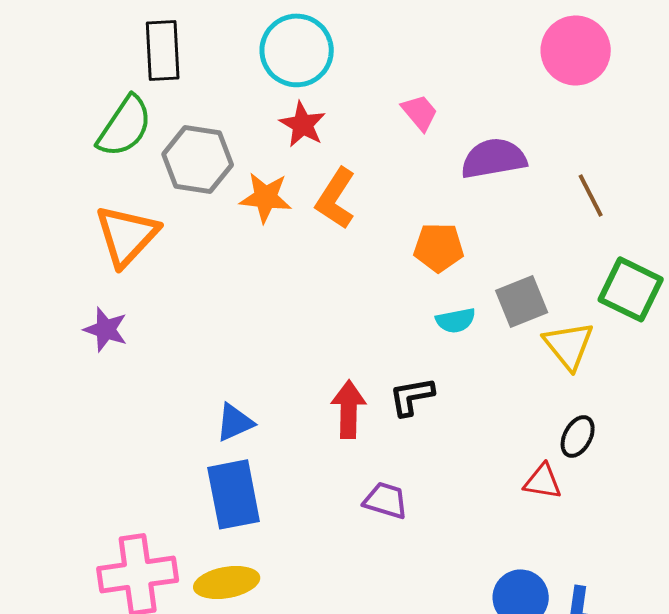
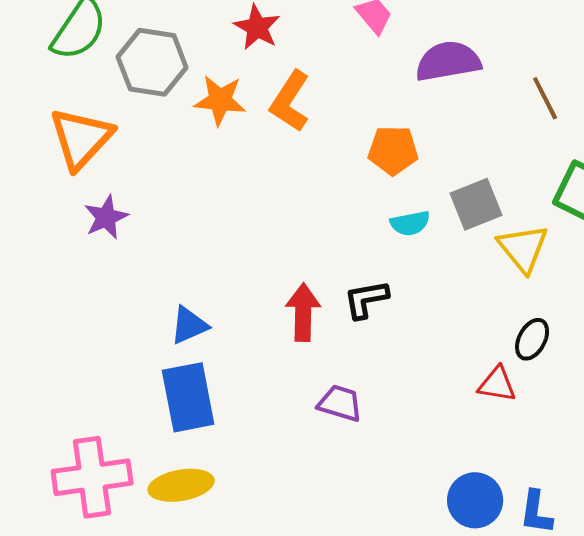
purple star: (106, 329) -> (106, 217), moved, turned 30

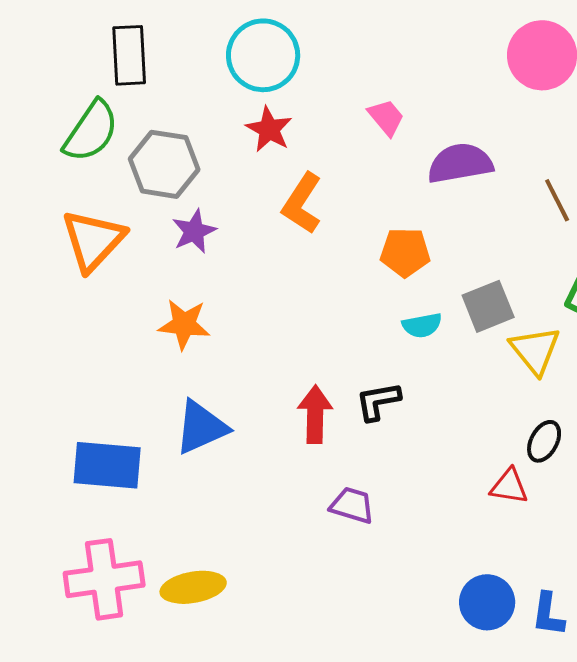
orange star: (220, 100) -> (184, 324), moved
purple star: (106, 217) -> (194, 231), moved
blue triangle: (189, 325) -> (201, 427), size x1.4
blue rectangle: (188, 397) -> (107, 465), moved, turned -74

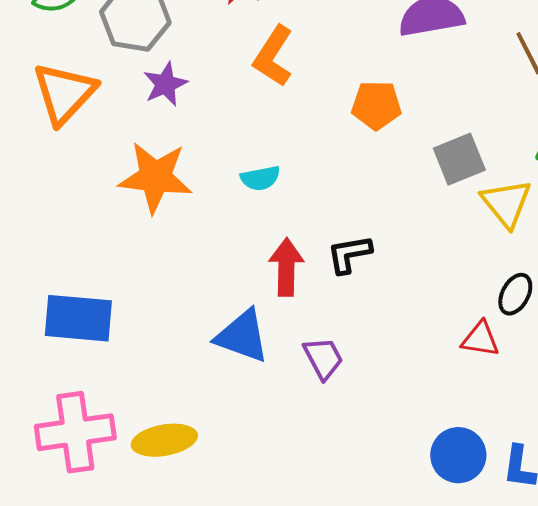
orange star: (184, 324) -> (155, 177), size x1.4
cyan semicircle: (422, 325) -> (260, 178), moved
blue triangle: (201, 427) -> (242, 336), moved, turned 44
purple trapezoid: (352, 505) -> (323, 358), turned 45

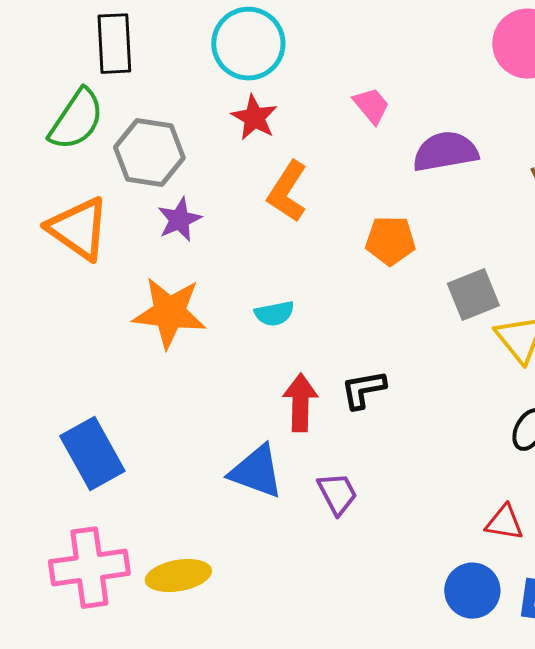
orange triangle: (64, 93) -> (78, 229), turned -38
blue rectangle: (78, 318) -> (92, 454), turned 56
red triangle: (480, 339) -> (504, 523), moved

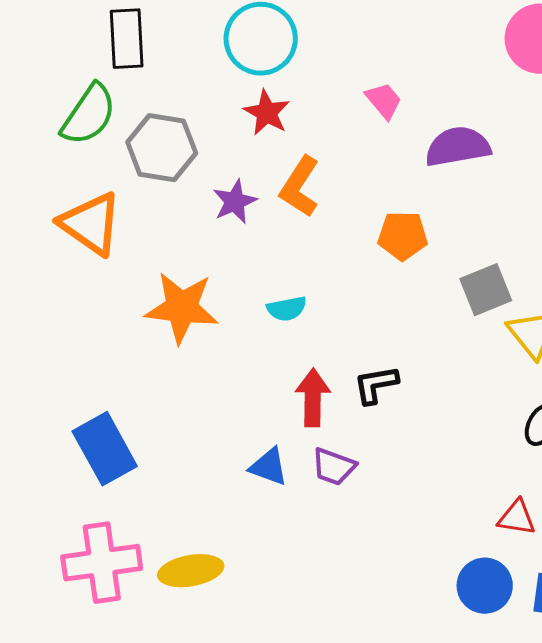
purple star: (179, 220) -> (235, 202), moved
blue triangle: (256, 472) -> (269, 467), size x0.7
purple trapezoid: (337, 494) -> (334, 467), moved, turned 138

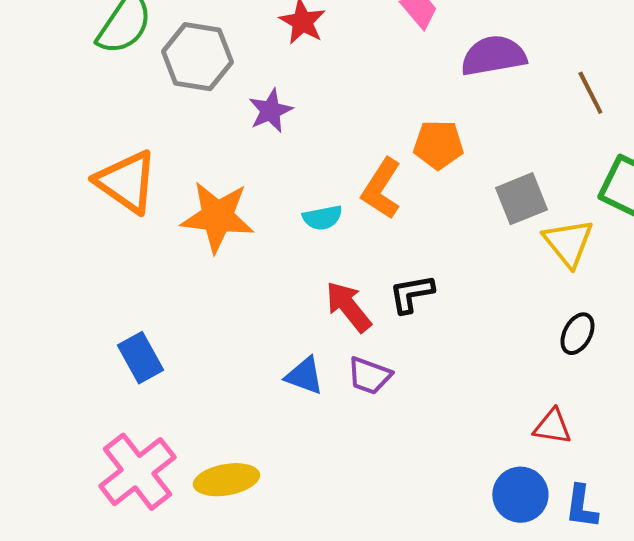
orange L-shape: (300, 187) -> (381, 189), moved
orange triangle: (91, 224) -> (126, 182), moved
red arrow: (313, 398) -> (348, 307), turned -40
blue rectangle: (105, 449) -> (140, 358), size x0.7
pink cross: (102, 563) -> (137, 472), turned -30

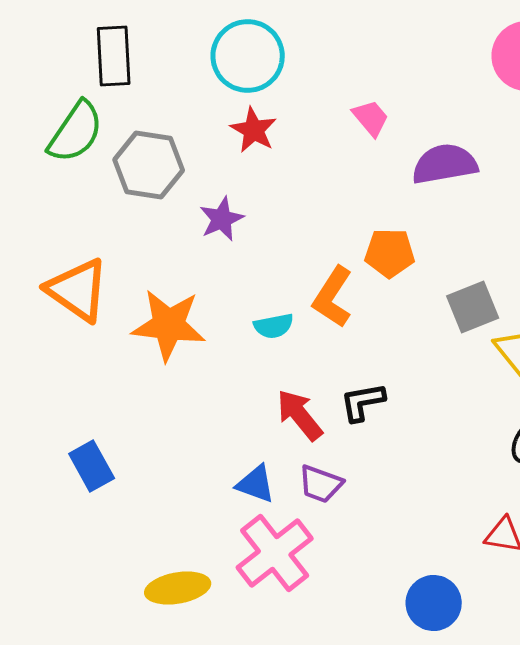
pink cross: (137, 472) -> (275, 553), moved
blue circle: (520, 495) -> (434, 603), moved

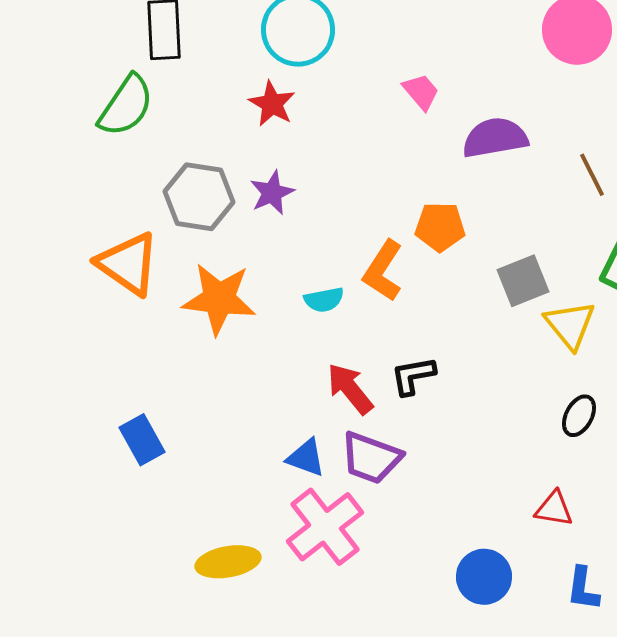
red star: (254, 130) -> (272, 104), moved
gray hexagon: (149, 165) -> (199, 197), moved
purple trapezoid: (321, 484) -> (371, 458), size x1.4

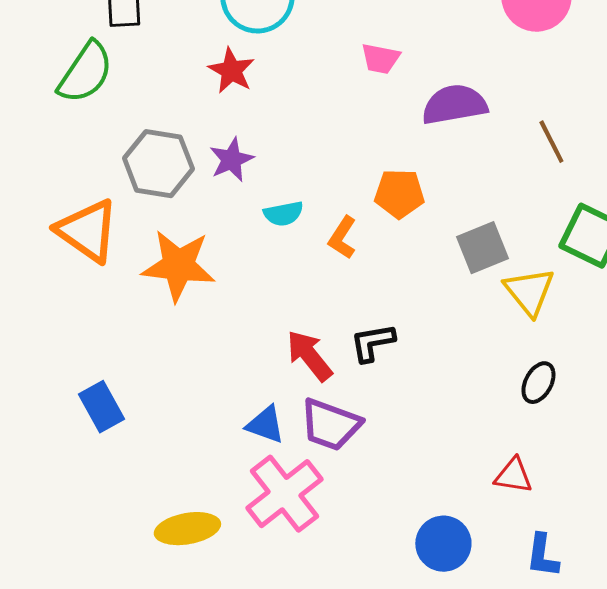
pink trapezoid: (421, 92) -> (380, 59), turned 141
orange L-shape: (383, 271) -> (342, 238), size x0.7
cyan semicircle: (324, 300) -> (283, 214), moved

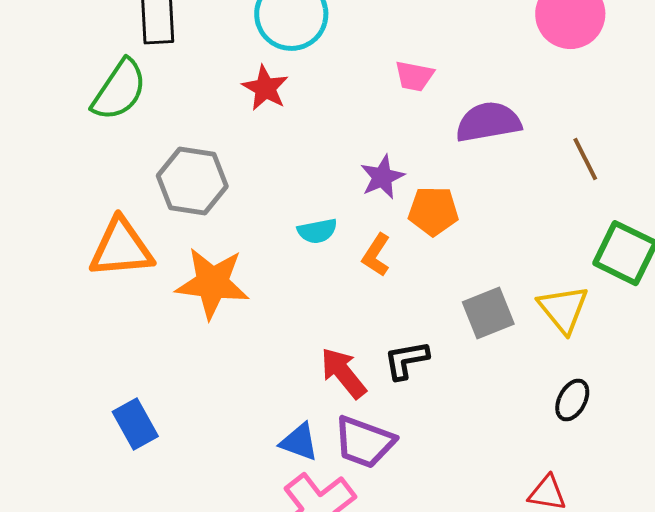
purple star: (231, 160) -> (382, 177), moved
orange triangle: (87, 231) -> (121, 248), turned -40
gray square: (482, 248) -> (488, 313), moved

